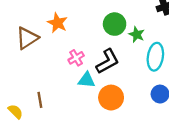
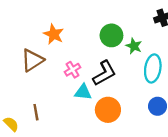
brown triangle: (27, 38) -> (32, 60), moved

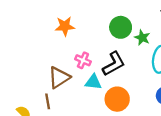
orange star: (54, 34) -> (65, 26), turned -30
brown triangle: (32, 60) -> (59, 77), moved
pink cross: (73, 70) -> (83, 60), turned -35

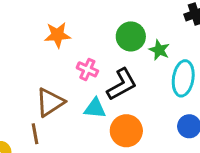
pink cross: (83, 60) -> (87, 69), moved

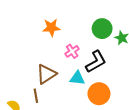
pink cross: (87, 69) -> (72, 51), turned 32

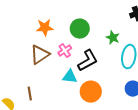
green circle: (102, 29) -> (80, 29), moved
brown triangle: (46, 74) -> (40, 55), moved

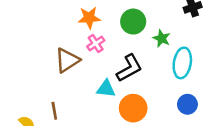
orange star: (45, 28) -> (89, 18), moved
green circle: (80, 29) -> (133, 22), moved
pink cross: (65, 51) -> (96, 44), moved

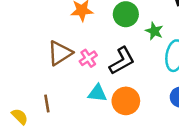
pink cross: (96, 44) -> (88, 58), moved
cyan triangle: (106, 89) -> (97, 93), moved

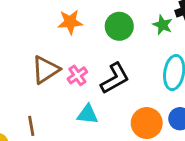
green star: (154, 31) -> (163, 25), moved
orange circle: (126, 101) -> (147, 123), moved

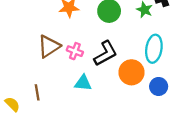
pink cross: (77, 75) -> (75, 51), turned -35
orange circle: (147, 123) -> (131, 72), moved

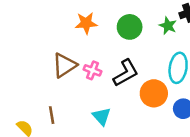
cyan triangle: (83, 83) -> (101, 116), moved, turned 42

